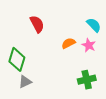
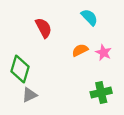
cyan semicircle: (94, 25) -> (89, 17), moved

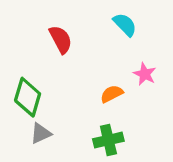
orange semicircle: (80, 50) -> (112, 94), moved
green cross: (101, 93) -> (108, 140), moved

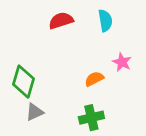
cyan semicircle: (125, 25) -> (105, 21), turned 35
red semicircle: (61, 39) -> (61, 21), moved, turned -80

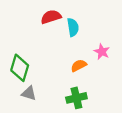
cyan semicircle: (105, 21) -> (73, 27), moved
gray triangle: (35, 112) -> (29, 93), turned 42

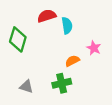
green diamond: (20, 68) -> (18, 39), moved
green cross: (76, 98) -> (62, 83), moved

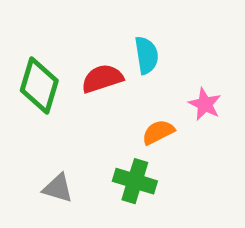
red semicircle: (47, 16) -> (102, 79), moved
green cross: (62, 83) -> (135, 181), turned 30

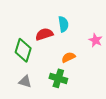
green diamond: (39, 86) -> (23, 50), moved
pink star: (205, 104) -> (96, 40), moved

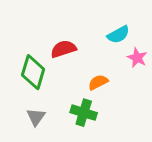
cyan semicircle: (63, 24) -> (118, 35), moved, turned 70
gray triangle: (25, 81) -> (36, 117), turned 48

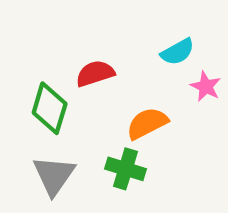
orange semicircle: (98, 82) -> (147, 123), size x1.4
gray triangle: (36, 117) -> (54, 175), size x1.5

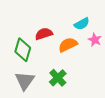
orange semicircle: (147, 123) -> (68, 45), moved
green cross: (125, 169) -> (58, 78), turned 30

